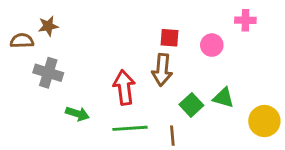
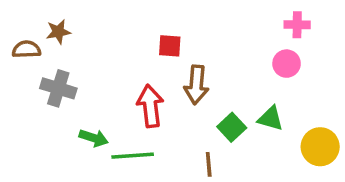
red square: (169, 38) -> (170, 46), moved
pink circle: (212, 45) -> (287, 64), moved
green line: (130, 128) -> (133, 156), moved

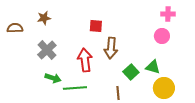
brown star: (58, 32) -> (44, 18), moved
gray cross: (58, 88) -> (47, 50), moved, turned 30
yellow circle: (320, 147) -> (164, 88), moved

